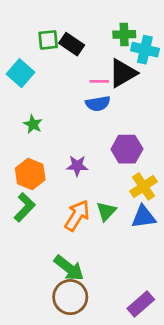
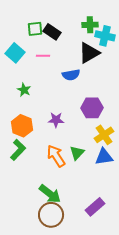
pink line: (99, 81) -> (43, 56), moved
orange arrow: (77, 215) -> (56, 156), turned -65
purple rectangle: (141, 304) -> (95, 207), moved

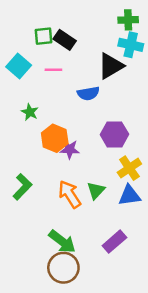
green cross: (90, 25) -> (128, 20), moved
orange hexagon: (22, 126) -> (55, 138), moved
purple rectangle: (95, 207) -> (114, 242), moved

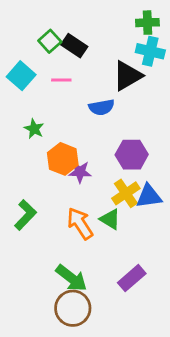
green square: (43, 36) -> (50, 41), turned -36
yellow cross: (129, 168) -> (126, 193), moved
green triangle: (96, 191) -> (110, 219), turned -42
blue triangle: (129, 195) -> (149, 196), moved

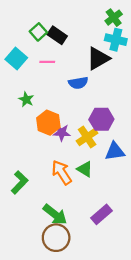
green cross: (147, 23) -> (114, 18), turned -35
yellow cross: (126, 193) -> (87, 137), moved
green L-shape: (25, 215) -> (20, 182), moved

